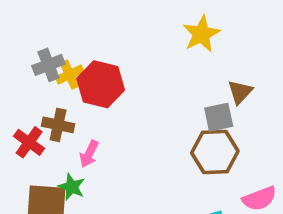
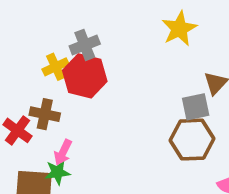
gray cross: (48, 65) -> (85, 45), moved
pink arrow: (89, 154) -> (63, 152), moved
green star: (72, 187) -> (57, 172), turned -30

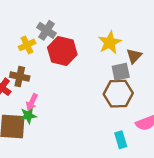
yellow star: (179, 29) -> (110, 43), moved
gray cross: (85, 45) -> (46, 30), turned -36
red hexagon: (85, 76) -> (62, 51), moved

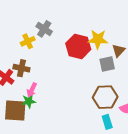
yellow star: (110, 43) -> (98, 39), turned 30
red hexagon: (62, 51) -> (78, 46), moved
brown hexagon: (118, 94) -> (105, 97), moved

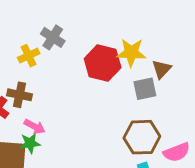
pink arrow: (32, 90) -> (35, 127), turned -88

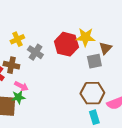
gray cross: (53, 37) -> (35, 52), moved

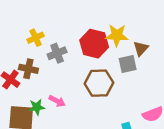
gray cross: (35, 52) -> (57, 53), turned 35
pink arrow: (21, 86) -> (57, 101), moved
brown hexagon: (92, 93) -> (99, 83), moved

